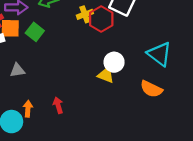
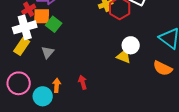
green square: (35, 32) -> (54, 24), moved
gray triangle: (17, 70) -> (48, 52), turned -40

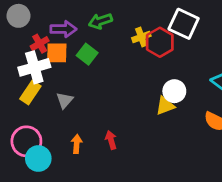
green square: (54, 24) -> (87, 54), moved
yellow triangle: (124, 56) -> (165, 106), turned -42
cyan circle: (43, 96) -> (38, 158), moved

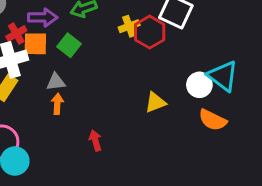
white circle: (174, 91) -> (199, 85), moved
gray triangle: (65, 100) -> (56, 82), moved, turned 42
orange arrow: (77, 144) -> (57, 104), moved

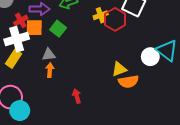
orange semicircle: (213, 120) -> (129, 82), moved, turned -36

